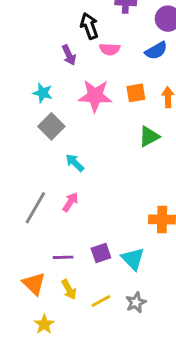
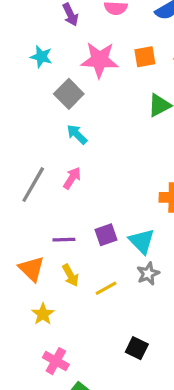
gray square: (51, 126) -> (69, 94), moved
gray star: (136, 302) -> (148, 274), moved

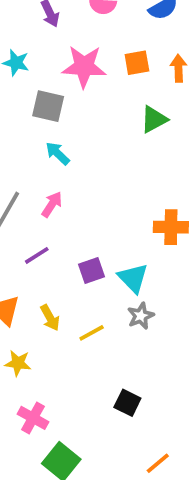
gray square: (69, 94) -> (48, 106), turned -32
purple line: (64, 240) -> (37, 255), moved, turned -30
yellow star: (43, 314) -> (18, 363), turned -30

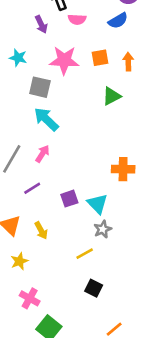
cyan arrow: (58, 153) -> (46, 119), size x1.5
yellow line: (92, 333) -> (85, 254), moved
yellow star: (18, 363) -> (19, 261), turned -30

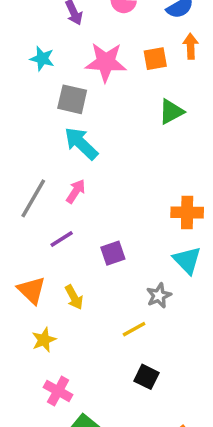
orange arrow: (128, 62) -> (191, 46), moved
cyan triangle: (97, 204) -> (187, 260), moved

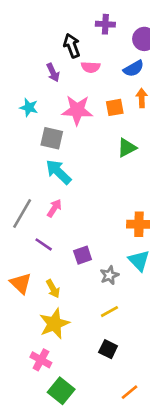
purple line: (62, 239) -> (44, 244), turned 66
gray star: (159, 296) -> (109, 275), moved
yellow line: (134, 329) -> (109, 312), moved
yellow star: (44, 340) -> (54, 324), moved, size x1.6

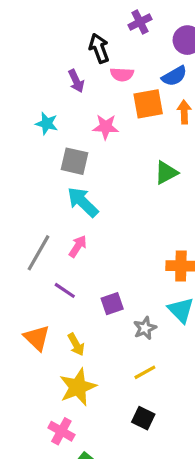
purple cross: (105, 24) -> (140, 22), turned -30
orange square: (115, 107) -> (148, 104), moved, size x1.4
pink star: (77, 110) -> (106, 127), size x0.7

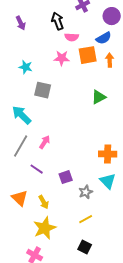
purple arrow: (76, 81) -> (21, 23), moved
pink star: (106, 127) -> (62, 58), moved
cyan arrow: (83, 202) -> (22, 115), moved

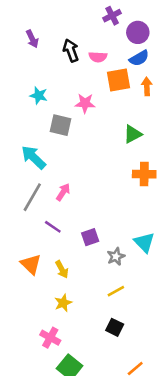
purple circle: (112, 16) -> (138, 32), moved
black arrow: (58, 21) -> (71, 50), moved
pink star: (62, 58) -> (85, 103), moved
orange cross: (108, 154) -> (144, 174), moved
yellow star: (45, 228) -> (63, 303), size x0.6

